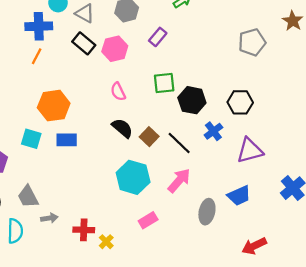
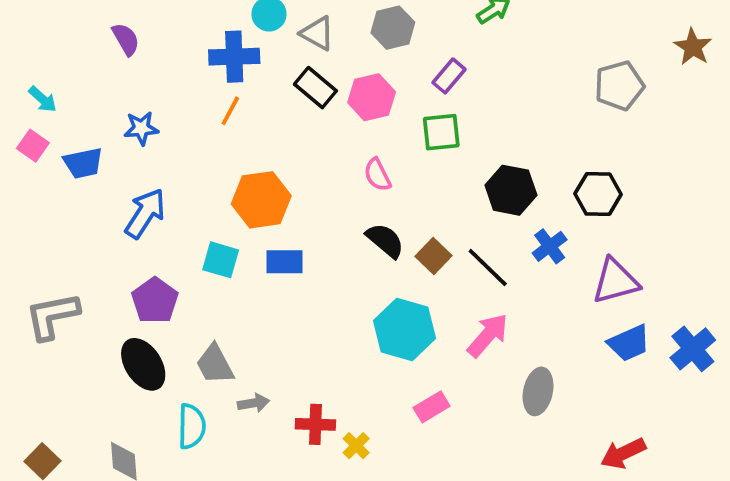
green square: (164, 83) -> (441, 132), moved
blue trapezoid: (239, 196) -> (629, 343), moved

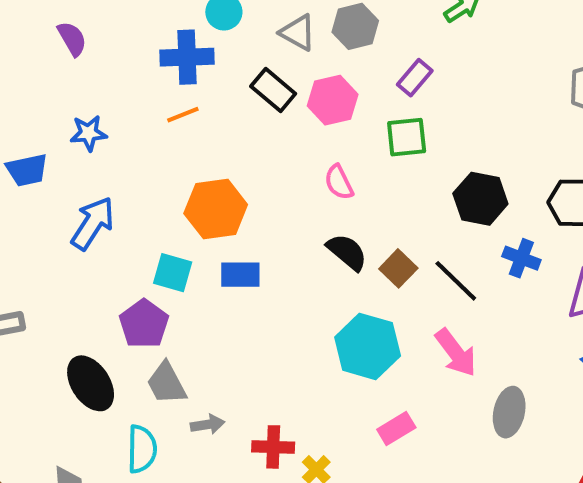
gray triangle: (317, 33) -> (298, 33), moved
orange line: (230, 111) -> (183, 115), turned 40
blue cross: (550, 246) -> (521, 258), turned -32
purple pentagon: (155, 300) -> (144, 324), moved
pink arrow: (488, 335) -> (456, 353), turned 102

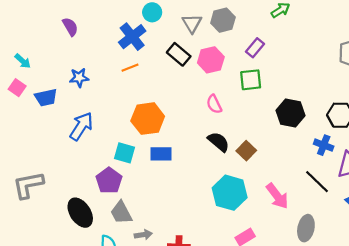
gray triangle: (298, 33) -> (192, 23), turned 30
blue cross: (187, 57) -> (132, 37), turned -36
blue cross: (521, 258) -> (324, 145), moved
black line: (456, 281) -> (317, 182), moved

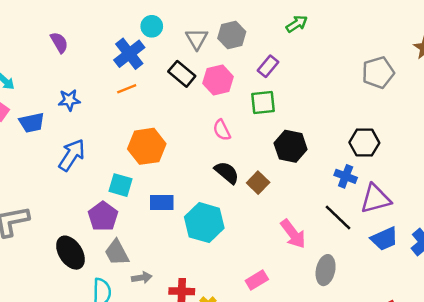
black hexagon: (290, 113) -> (291, 146), moved
blue rectangle: (161, 154) -> (162, 203), moved
cyan hexagon: (230, 193) -> (204, 223), moved

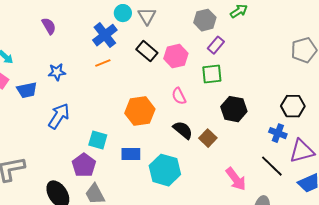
gray hexagon: (232, 35) -> (205, 20), moved
gray triangle: (197, 39) -> (147, 16), moved
orange hexagon: (147, 146) -> (140, 111), moved

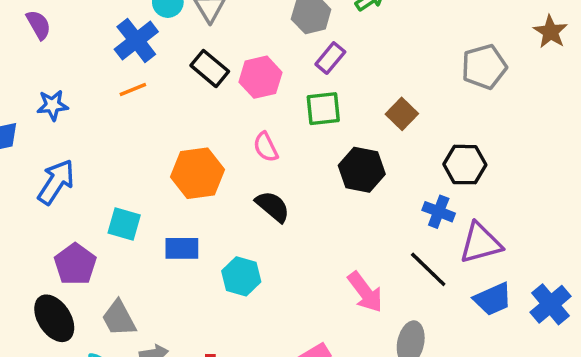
brown square: (208, 138) -> (402, 114), moved
purple pentagon: (84, 165) -> (75, 264), moved
cyan hexagon: (165, 170) -> (241, 276), size x0.7

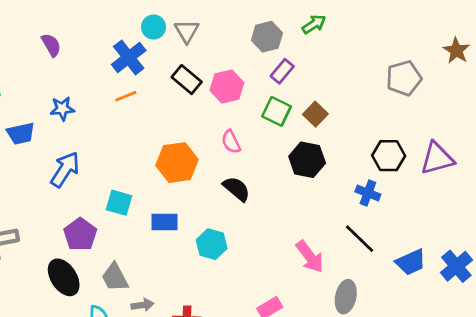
green square: (323, 109) -> (277, 111), turned 32
brown square: (402, 114) -> (315, 114), moved
purple triangle: (481, 243) -> (437, 158), moved

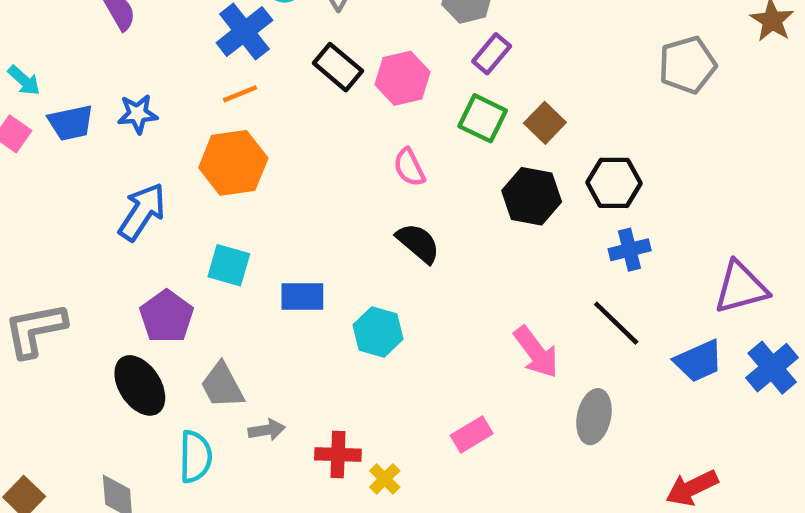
blue trapezoid: (21, 133) -> (71, 123), moved
black hexagon: (389, 156) -> (614, 183), moved
purple triangle: (437, 158) -> (741, 288), moved
orange hexagon: (177, 163) -> (233, 163), moved
blue cross: (368, 193) -> (630, 250), turned -35

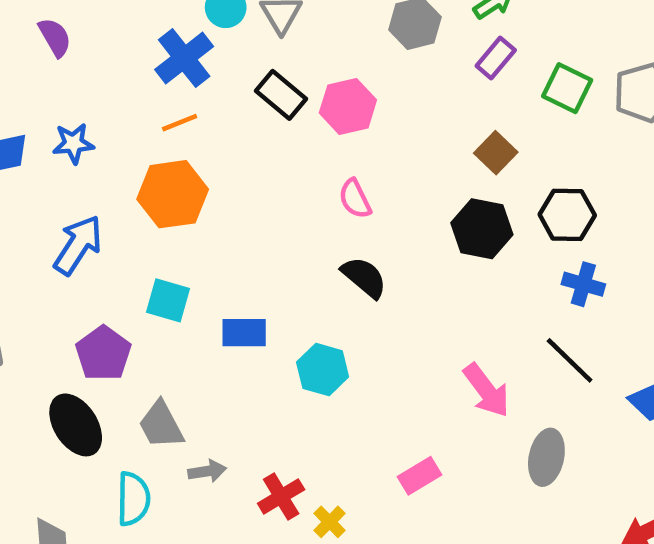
purple rectangle: (492, 54) -> (496, 58), moved
green square: (483, 118) -> (567, 88), moved
blue cross: (630, 250) -> (583, 284), turned 30
red cross: (338, 454) -> (281, 497), turned -33

